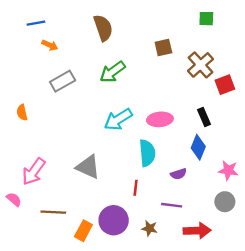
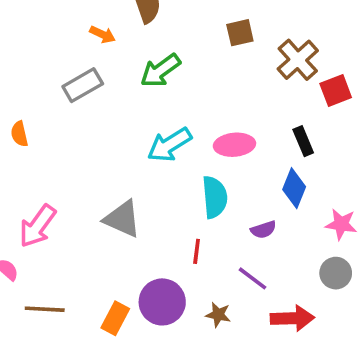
orange arrow: (50, 45) -> (103, 34), moved
purple line: (172, 205) -> (253, 278), turned 30
brown line: (53, 212) -> (45, 309), moved

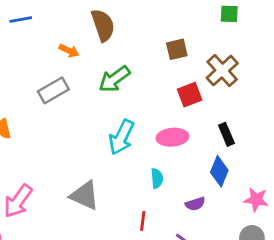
red square: (336, 91) -> (190, 95), moved
cyan arrow: (169, 145) -> (121, 137), turned -32
cyan semicircle: (215, 197) -> (157, 178), size x0.6

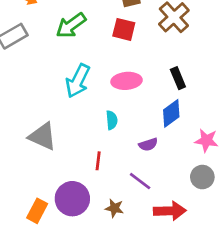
red square: (190, 95) -> (124, 29), moved, turned 35
blue diamond: (219, 171) -> (171, 113), turned 32

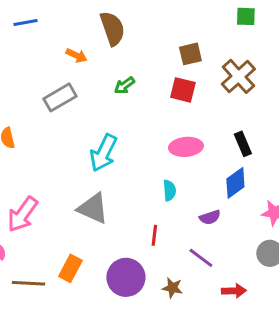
green arrow: (71, 25) -> (124, 85), size x0.6
cyan arrow: (78, 81) -> (103, 153), moved
orange rectangle: (37, 211) -> (70, 268), moved
red arrow: (170, 211) -> (234, 291), size x0.7

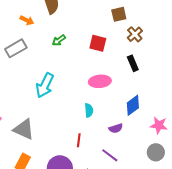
brown square: (190, 54) -> (119, 14), moved
brown cross: (238, 76) -> (135, 34), size x0.7
black rectangle: (243, 144) -> (133, 63), moved
gray triangle: (93, 208) -> (24, 129), moved

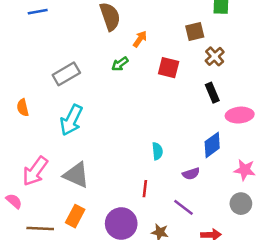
orange arrow: (27, 20) -> (140, 39), moved, turned -80
pink ellipse: (100, 81) -> (240, 115), moved
cyan arrow: (45, 85) -> (71, 120), moved

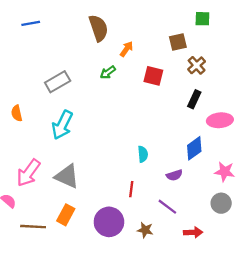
black rectangle: (212, 93) -> (194, 99), turned 48

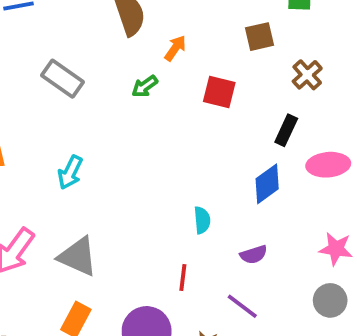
brown cross: (197, 65) -> (307, 75), moved
gray rectangle: (58, 82) -> (62, 79), moved, turned 65
cyan arrow: (62, 125) -> (70, 172), size x0.7
blue diamond: (194, 148) -> (267, 184), moved

